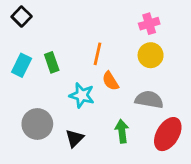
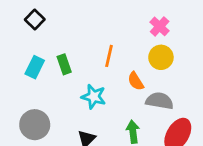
pink cross: (149, 24) -> (160, 26), turned -30
orange semicircle: (110, 81) -> (136, 81), moved
gray circle: (37, 124) -> (35, 125), moved

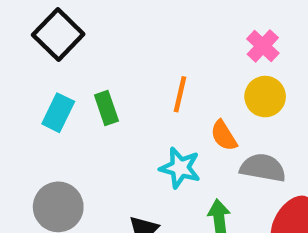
black square: (35, 19) -> (58, 34), size x1.5
cyan star: (94, 97) -> (180, 168), moved

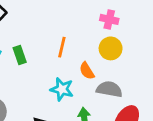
pink cross: (263, 46) -> (109, 19), turned -30

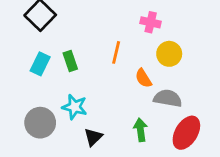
pink cross: (109, 19) -> (151, 22), moved
cyan star: (62, 89) -> (75, 107), moved

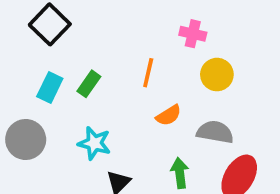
green rectangle: (70, 61) -> (89, 84), turned 54
orange semicircle: (143, 78) -> (169, 115), moved, turned -90
gray circle: (40, 123) -> (26, 140), moved

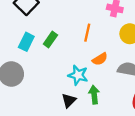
cyan star: (94, 143) -> (78, 75), moved
green arrow: (180, 173) -> (94, 95), moved

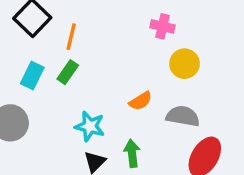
orange line: (87, 33) -> (71, 37), moved
cyan star: (78, 75) -> (90, 126), moved

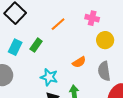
orange line: (71, 37) -> (58, 24), moved, turned 35
gray semicircle: (183, 116) -> (104, 71), turned -108

